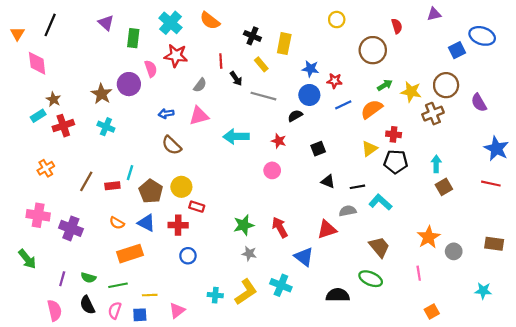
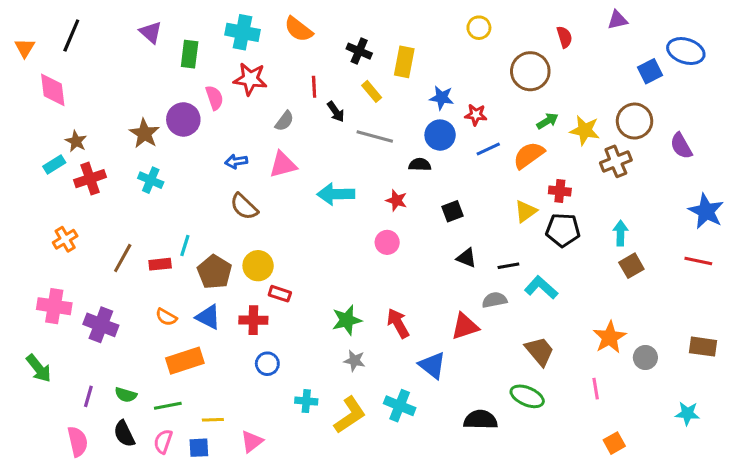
cyan cross: (170, 23) -> (242, 32), turned -30
black semicircle: (295, 116) -> (420, 165), turned 32
cyan cross: (215, 295) -> (306, 401), moved

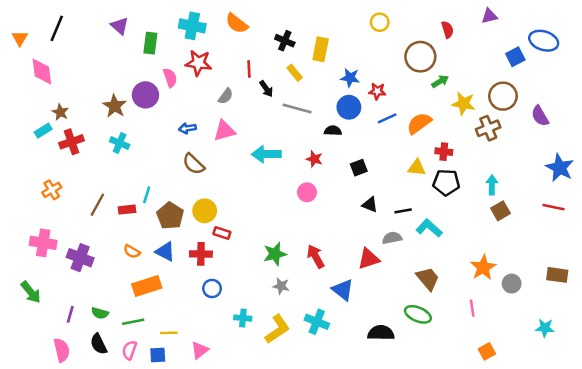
green arrow: (547, 121) -> (440, 81), moved
yellow triangle: (526, 211) -> (417, 168), turned 42

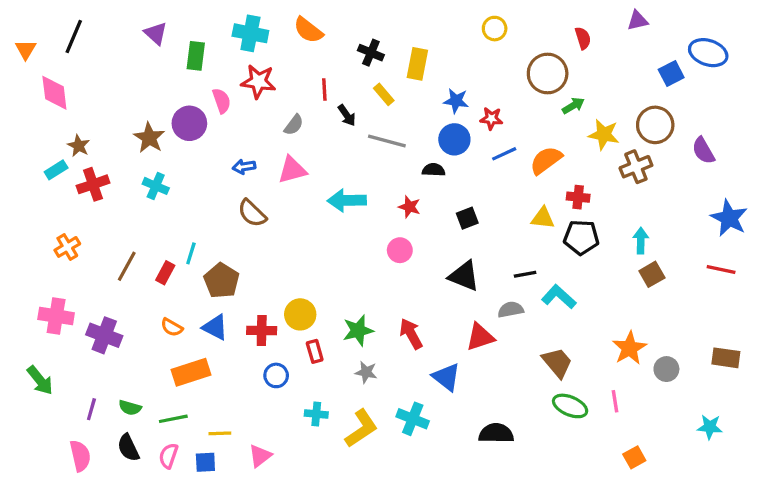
black triangle: (370, 205) -> (464, 276), moved, size x1.5
red rectangle: (127, 210) -> (165, 273), turned -56
yellow circle: (205, 211) -> (300, 314), moved
red rectangle: (222, 233) -> (315, 351), moved, turned 56
green ellipse: (418, 314) -> (570, 406), moved

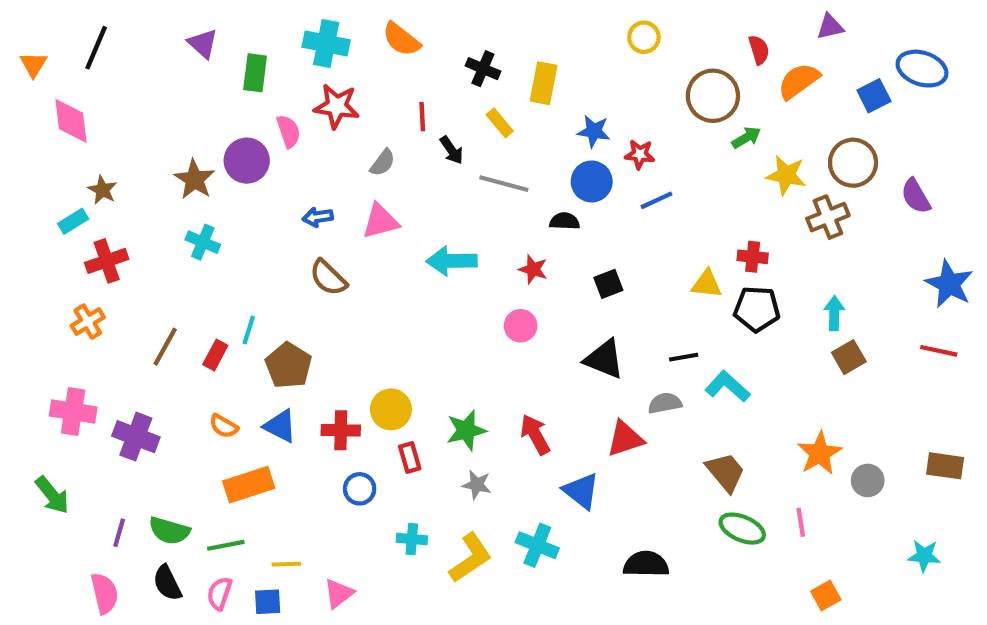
orange semicircle: (546, 160) -> (799, 81), moved
red cross: (93, 184) -> (107, 261), moved
green semicircle: (130, 408) -> (169, 531), size x1.4

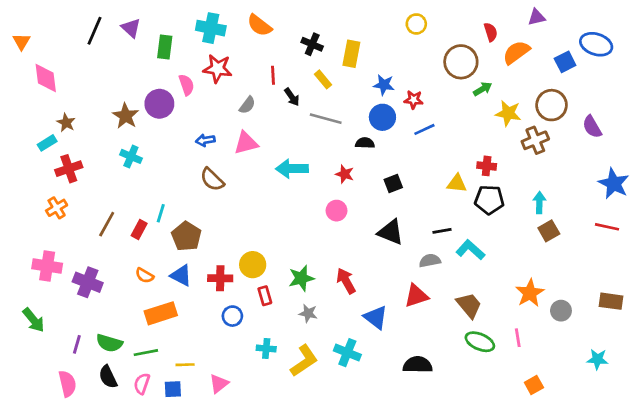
black line: (96, 48) -> (94, 31), moved
red triangle: (625, 439) -> (416, 296), moved

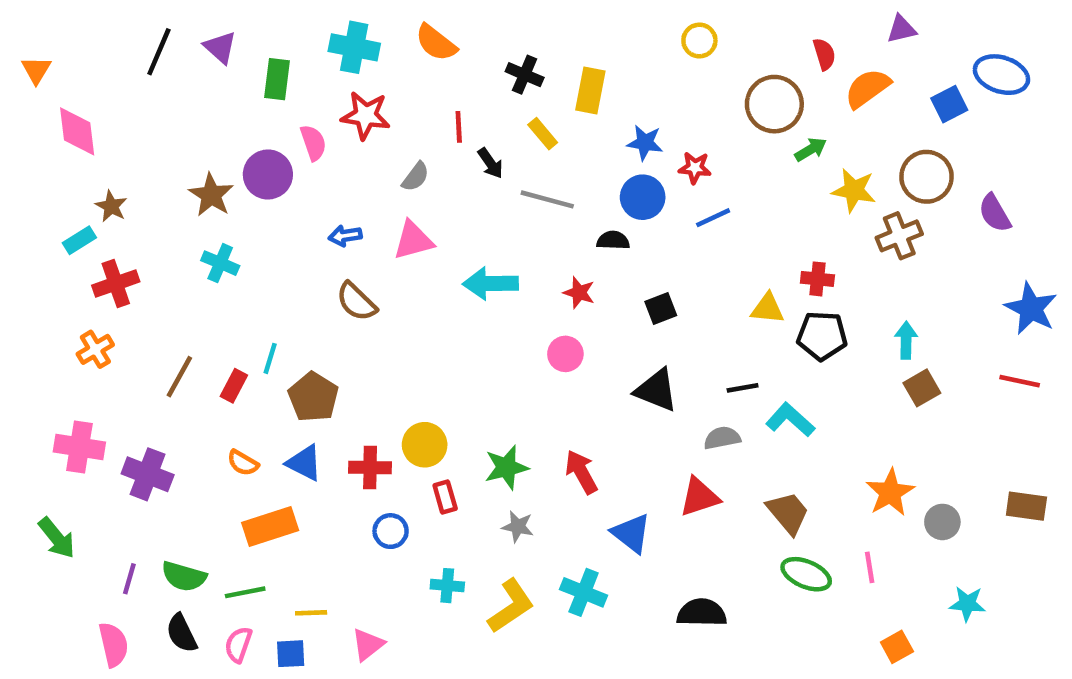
cyan star: (597, 359) -> (967, 604), moved

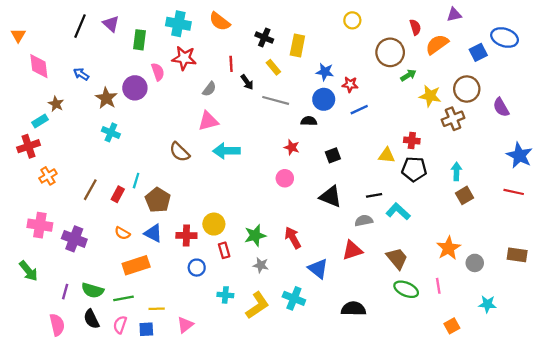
blue arrow: (345, 236) -> (81, 74), moved, turned 42
red cross: (116, 283) -> (28, 146), moved
cyan arrow: (490, 283) -> (226, 151), moved

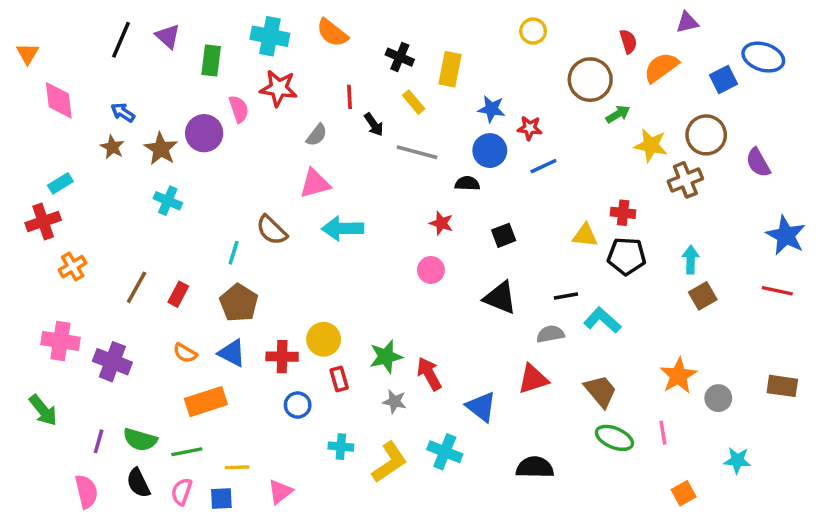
brown star: (56, 104) -> (112, 147), moved
cyan line: (136, 181) -> (234, 253), moved
red arrow: (293, 238) -> (429, 374), moved

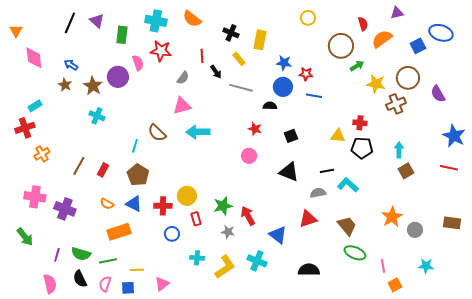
blue line: (543, 166) -> (314, 96), turned 35
pink line: (663, 433) -> (383, 266), moved

